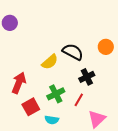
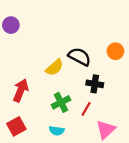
black cross: (87, 77) -> (95, 84), turned 35
red square: (31, 107) -> (16, 126), moved

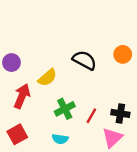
purple circle: (11, 25) -> (11, 63), moved
yellow semicircle: (54, 68) -> (47, 78), moved
black cross: (95, 84) -> (120, 113), moved

